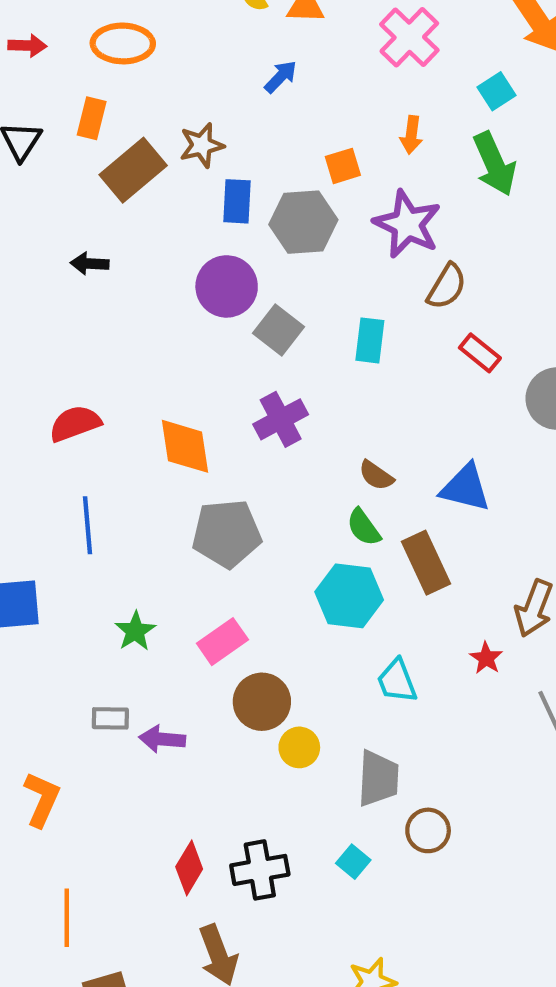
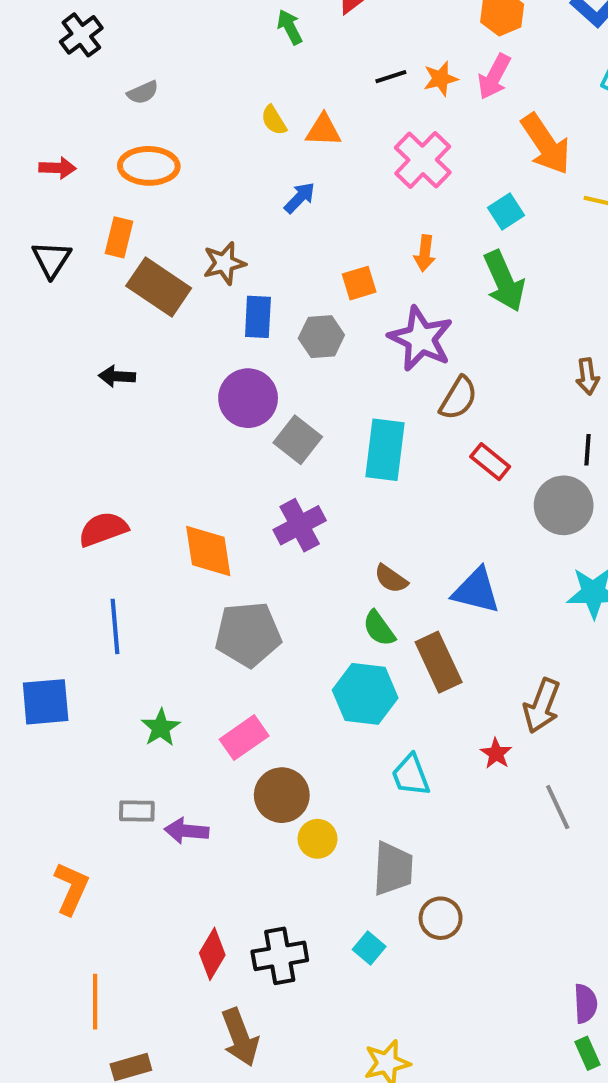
brown rectangle: (133, 170) -> (159, 287), turned 74
gray hexagon: (303, 222) -> (321, 337), size x0.7
cyan rectangle: (370, 340) -> (385, 450), size x1.4

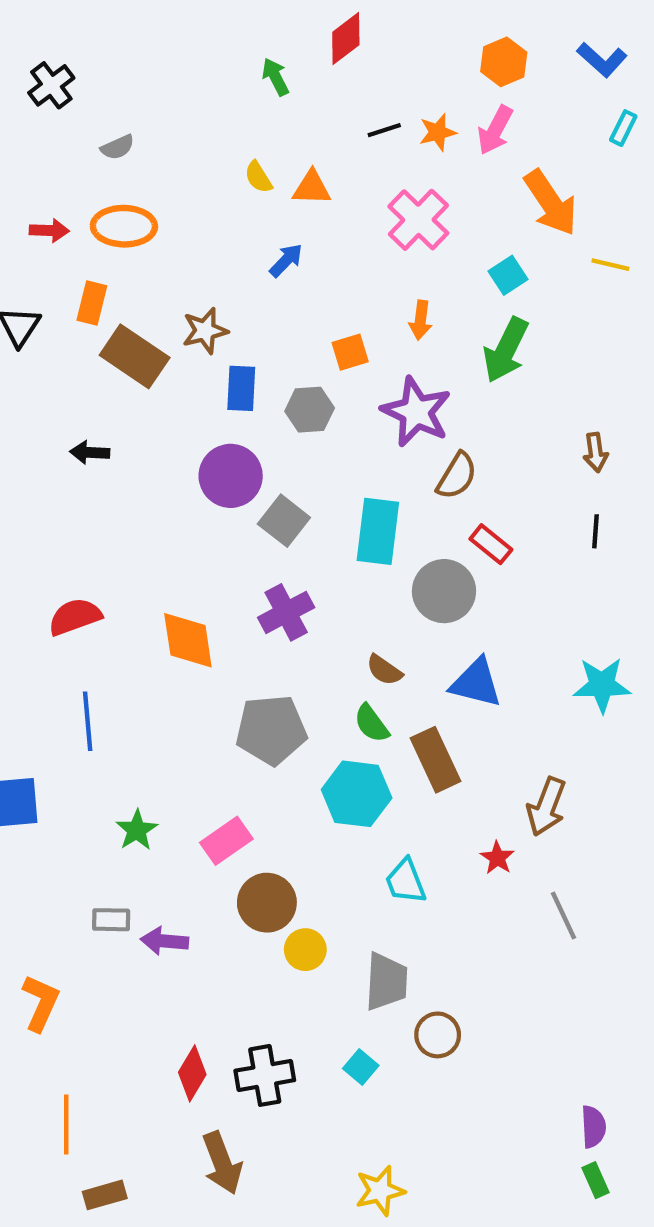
red arrow: (57, 168) -> (49, 230), moved
green arrow: (504, 281) -> (506, 350), turned 50
gray circle: (564, 505) -> (444, 591), moved
gray pentagon: (248, 634) -> (271, 730), moved

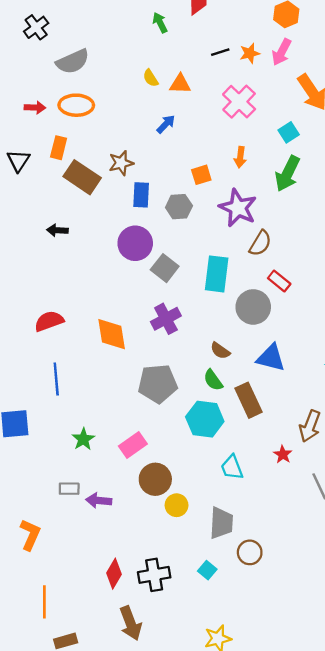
gray semicircle: (118, 147) -> (73, 62), size x1.8

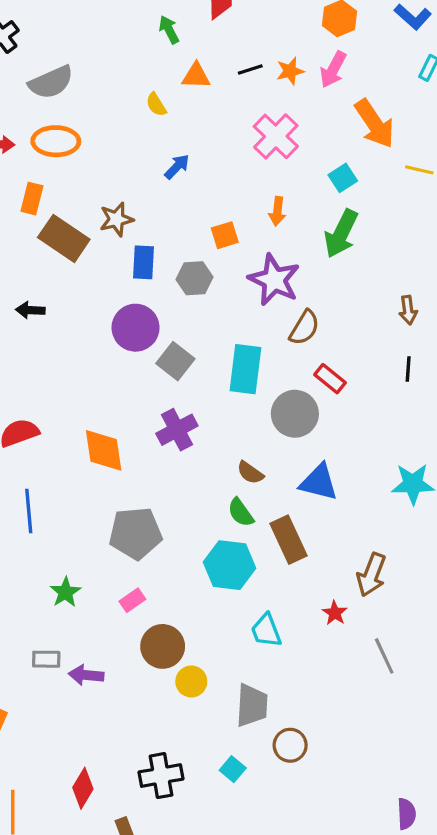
orange triangle: (180, 84) -> (196, 76), moved
gray pentagon: (158, 384) -> (136, 533), moved
pink rectangle: (133, 445) -> (132, 600), size x0.7
red diamond: (114, 574) -> (83, 788), moved

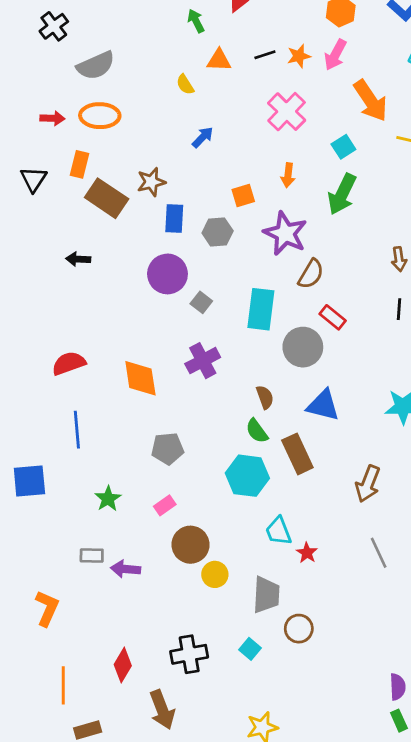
gray square: (175, 361) -> (201, 302), size x0.7
brown semicircle: (250, 473) -> (265, 397), turned -145
gray pentagon: (136, 533) -> (167, 449), size x0.7
red star: (335, 613) -> (307, 553), moved

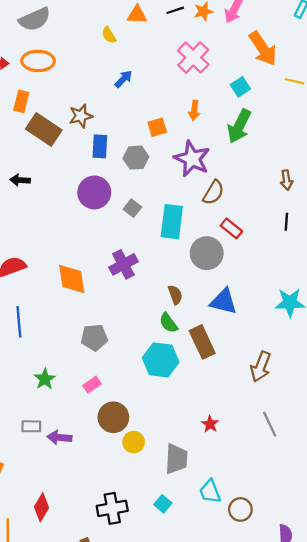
gray square: (201, 302) -> (132, 208), moved
cyan trapezoid: (278, 531) -> (210, 491), moved
brown circle: (299, 629) -> (240, 509), moved
red diamond: (123, 665) -> (41, 507), moved

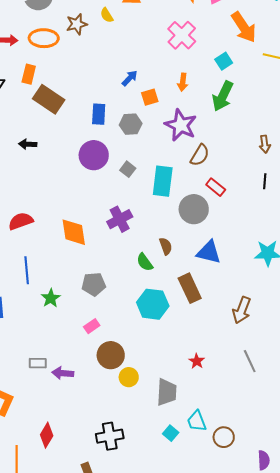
blue arrow: (123, 79) -> (130, 78), moved
brown star: (81, 116) -> (77, 24), moved
green semicircle: (168, 323) -> (145, 262), moved
green star: (45, 379) -> (51, 298), moved
cyan square: (163, 504) -> (171, 433), moved

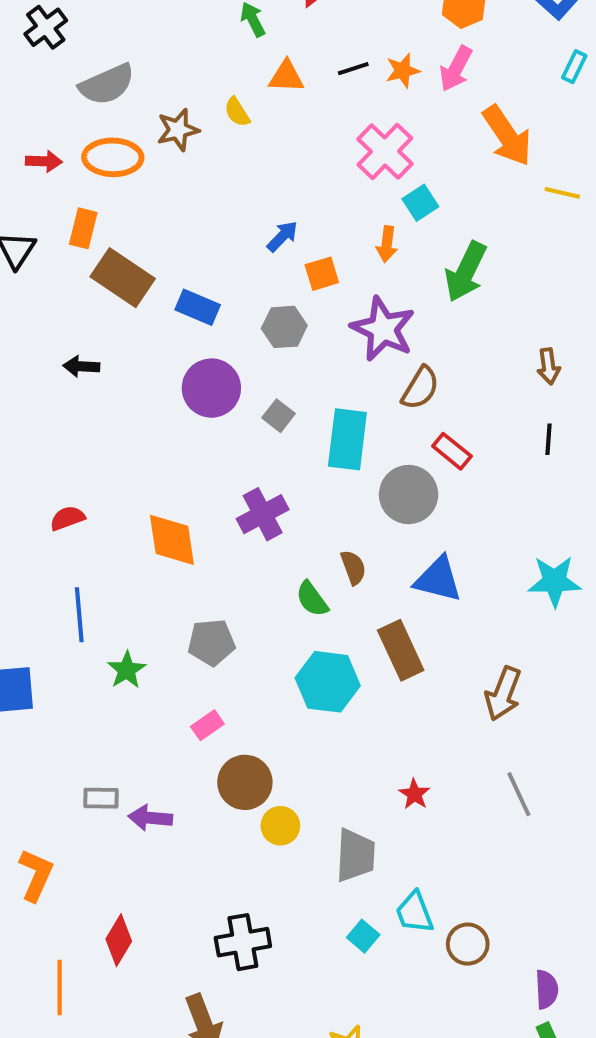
cyan square: (224, 61) -> (420, 203), moved
blue rectangle: (99, 114) -> (198, 307), moved, turned -70
red semicircle: (21, 221) -> (67, 518), size x0.7

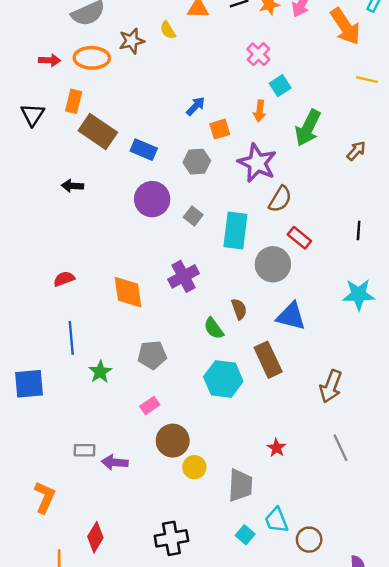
orange arrow: (507, 136) -> (345, 26), moved
pink cross: (385, 151) -> (258, 54), size x0.7
brown arrow: (549, 366) -> (356, 151), moved, turned -130
cyan star: (554, 581) -> (359, 294), moved

